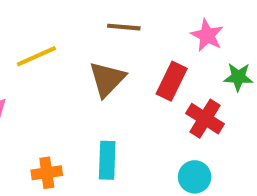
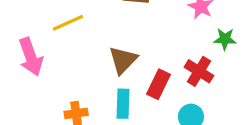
brown triangle: (107, 79) -> (123, 60), moved
red rectangle: (172, 81) -> (159, 84), moved

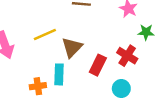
yellow line: (68, 23) -> (45, 34), moved
cyan rectangle: (123, 104) -> (59, 74), moved

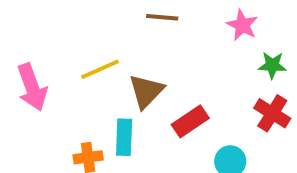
red cross: (127, 56) -> (272, 113), moved
red rectangle: (98, 65) -> (190, 121), turned 30

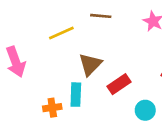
yellow line: (100, 69) -> (61, 33), moved

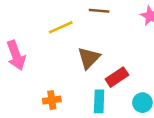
cyan rectangle: (76, 95) -> (99, 101), moved

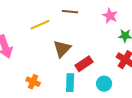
orange cross: (52, 100) -> (33, 82), turned 32

